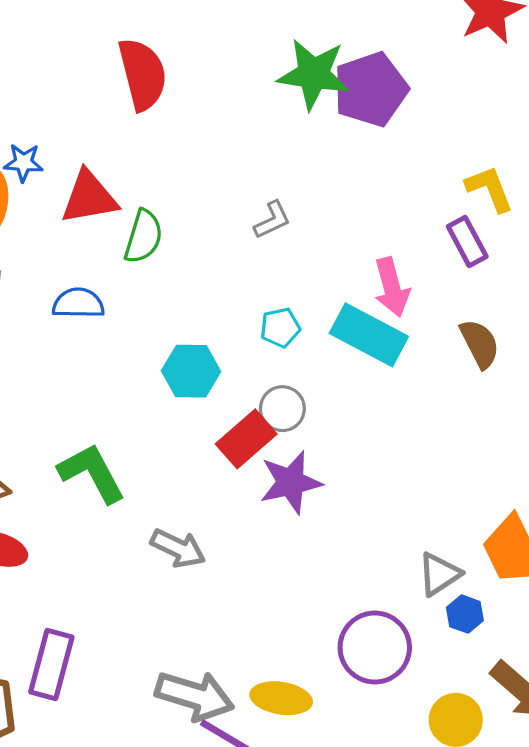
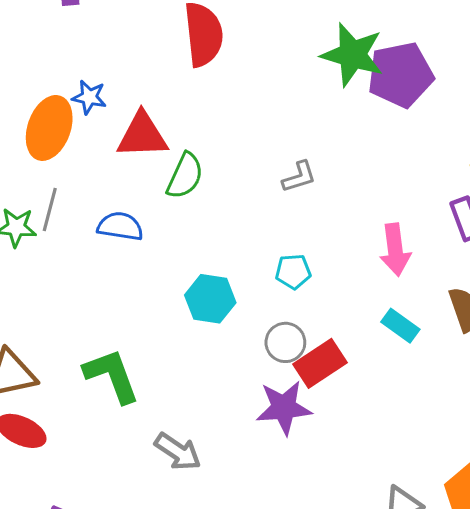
cyan rectangle: (369, 335) -> (400, 326), moved, size x0.6
red rectangle: (246, 439) -> (320, 363), moved

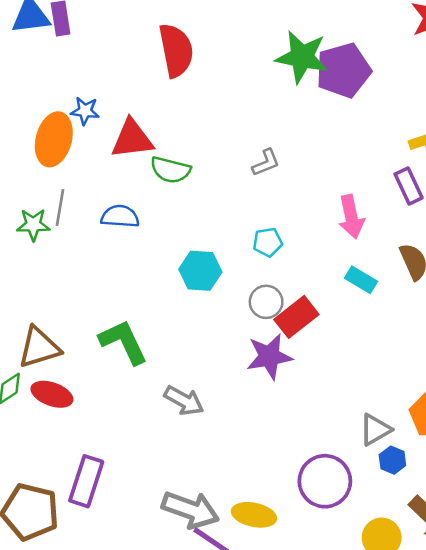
green semicircle: (185, 176) -> (171, 170), turned 84

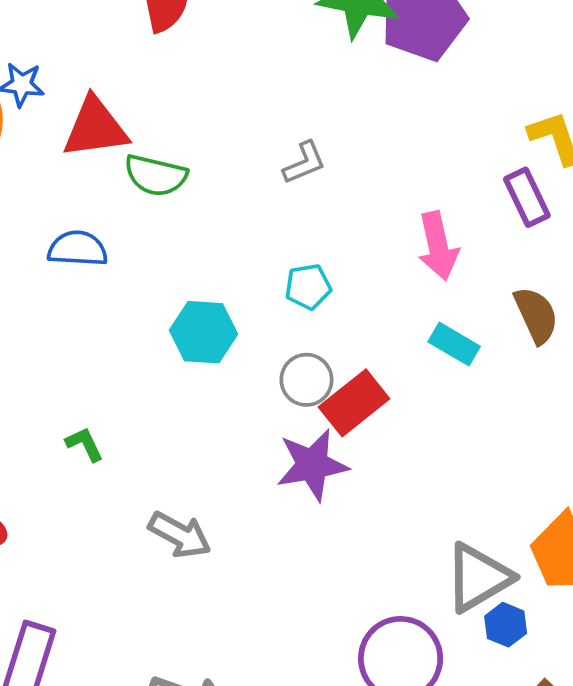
green L-shape: (123, 342) -> (85, 444), size x0.5
gray triangle: (375, 430) -> (478, 577), size x1.4

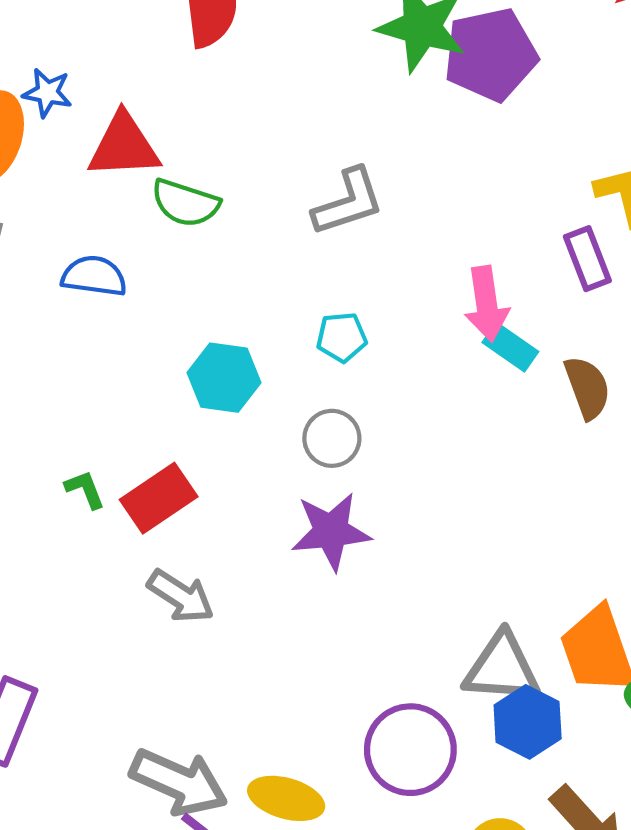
gray L-shape: (304, 163) -> (348, 202), size x1.5
cyan rectangle: (454, 344) -> (510, 347), moved
red rectangle: (354, 403) -> (159, 498), moved
gray triangle: (478, 577) -> (502, 668), turned 30
blue hexagon: (506, 625) -> (528, 722), size x1.5

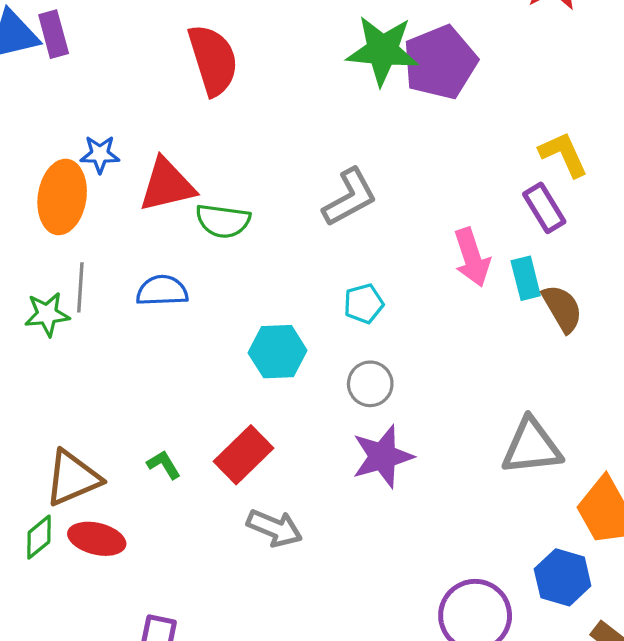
cyan rectangle: (510, 347) -> (526, 278), moved, turned 51
green L-shape: (85, 489) -> (164, 465), moved
gray triangle: (502, 668) -> (532, 447), moved

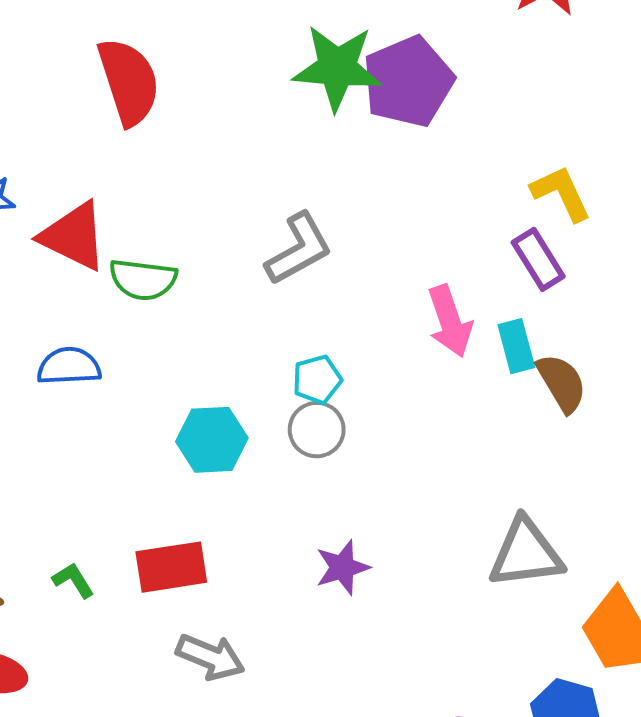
red triangle: (167, 185) -> (74, 236), turned 40
gray circle: (370, 384) -> (317, 430), moved
red rectangle: (244, 455) -> (171, 567), turned 36
purple star: (383, 456) -> (342, 567), size x0.7

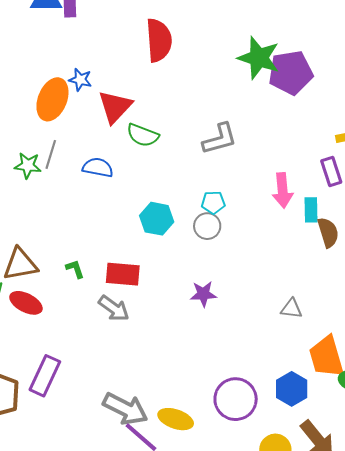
red triangle: (74, 236) -> (115, 107), turned 33
gray triangle: (526, 553) -> (291, 309), size x0.6
gray arrow: (210, 657) -> (114, 308), moved

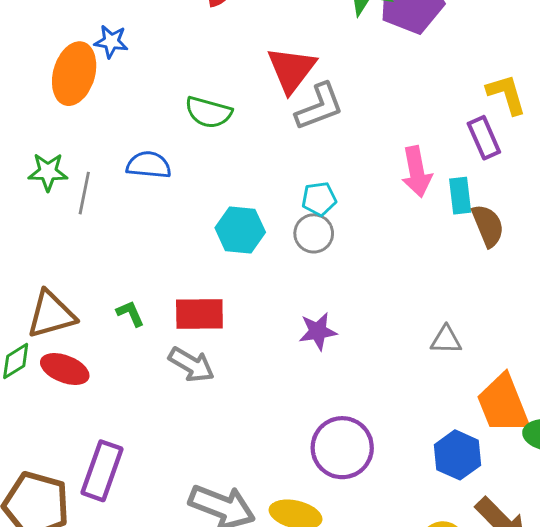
red triangle: (115, 107) -> (292, 70), moved
gray line: (51, 154) -> (84, 193), moved
purple circle: (236, 399) -> (342, 448), moved

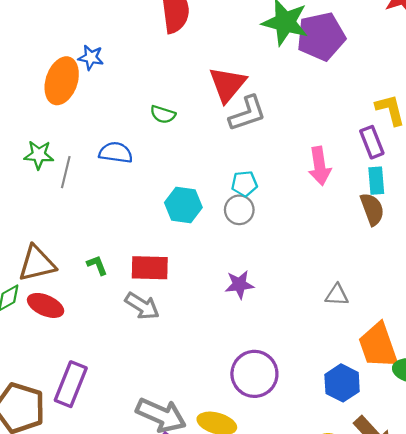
green semicircle: (209, 112) -> (163, 114), size x0.7
cyan rectangle: (460, 196) -> (376, 181), moved

